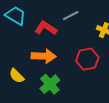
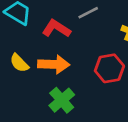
yellow semicircle: (17, 76) -> (19, 63), moved

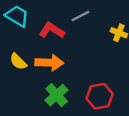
red hexagon: (109, 68) -> (100, 96), moved

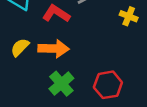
yellow semicircle: (18, 61) -> (20, 47), turned 90

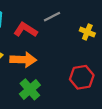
red hexagon: (108, 85) -> (82, 77), moved

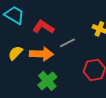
gray line: (52, 17) -> (67, 43), moved

